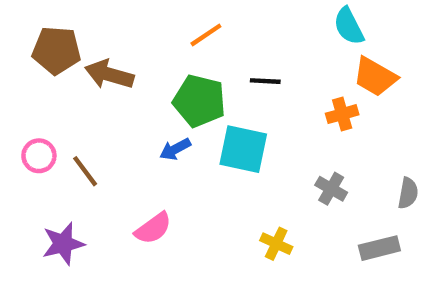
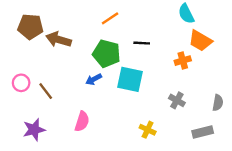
pink semicircle: (153, 228) -> (82, 121), turned -36

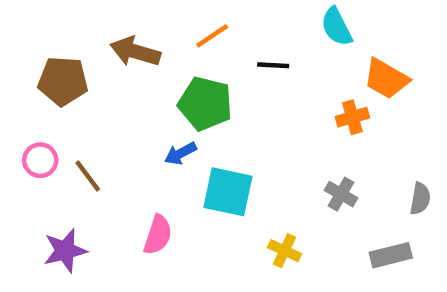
cyan semicircle: (186, 14) -> (336, 27), moved
brown pentagon: (30, 27) -> (63, 81), moved
brown arrow: (59, 40) -> (135, 52), moved
black line: (142, 43) -> (273, 65), moved
cyan square: (130, 79) -> (228, 192), moved

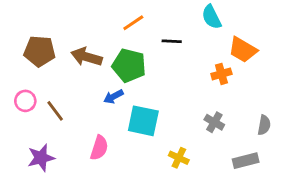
brown arrow: (135, 52) -> (86, 57), moved

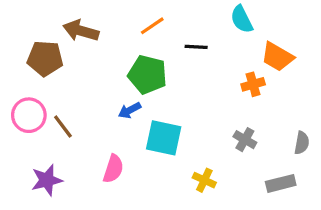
brown arrow: (86, 57) -> (81, 31), moved
pink circle: (25, 101) -> (29, 115), size x1.4

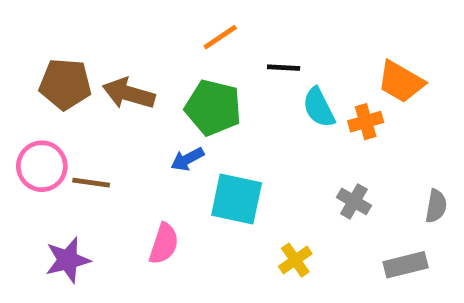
cyan semicircle: (242, 19) -> (319, 108), moved
brown arrow: (81, 31) -> (129, 93), moved
brown line: (63, 127) -> (91, 183), turned -45
yellow cross: (204, 180) -> (295, 260), turned 30

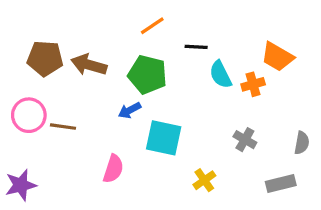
purple star: (68, 260) -> (21, 185), moved

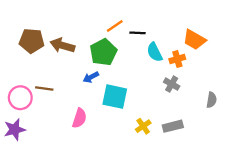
orange line: (152, 26) -> (115, 26), moved
green pentagon: (147, 75) -> (103, 52), turned 30
pink circle: (29, 115) -> (20, 98), moved
gray cross: (245, 140) -> (172, 84), moved
gray rectangle: (281, 183) -> (173, 126), moved

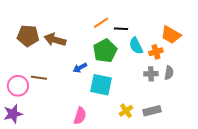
green pentagon: (103, 52) -> (105, 51), moved
gray cross: (172, 84) -> (151, 74), turned -32
gray semicircle: (211, 100) -> (169, 73), moved
pink semicircle: (79, 118) -> (80, 116), moved

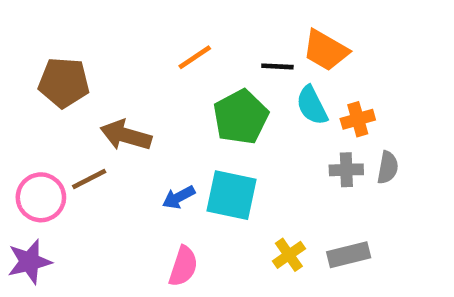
orange line: (101, 23) -> (195, 57), moved
orange trapezoid: (171, 35) -> (326, 50), moved
brown arrow: (55, 40) -> (126, 135), moved
blue arrow: (80, 68) -> (179, 197), moved
brown line: (39, 78) -> (89, 179), turned -35

